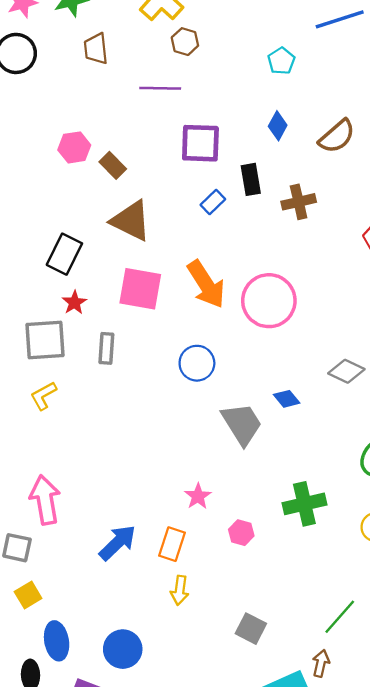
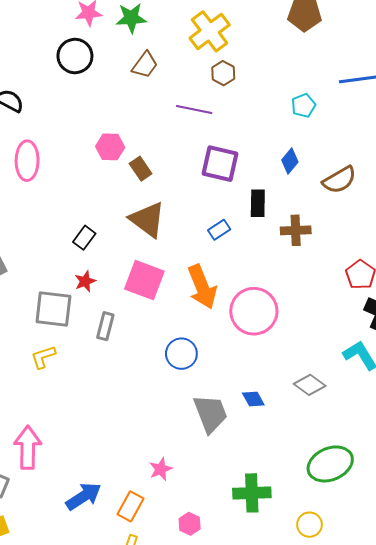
brown trapezoid: (96, 49) -> (145, 65), turned -148
blue rectangle: (213, 202) -> (219, 230), moved
black rectangle: (64, 254) -> (84, 238), size x0.7
pink hexagon: (241, 533) -> (190, 524), moved

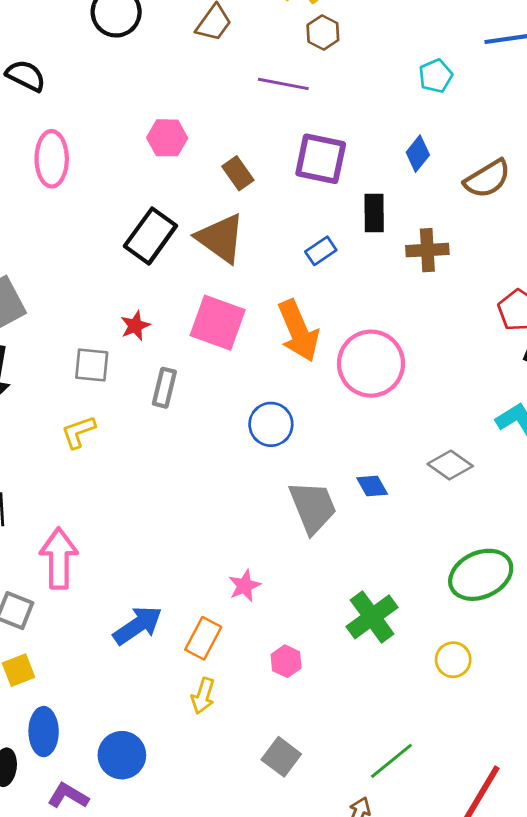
brown rectangle: (141, 169) -> (238, 173), moved
black rectangle: (84, 238) -> (150, 236), moved, size x1.6
gray square: (53, 309) -> (92, 365), size x0.7
green cross: (252, 493) -> (372, 617), turned -33

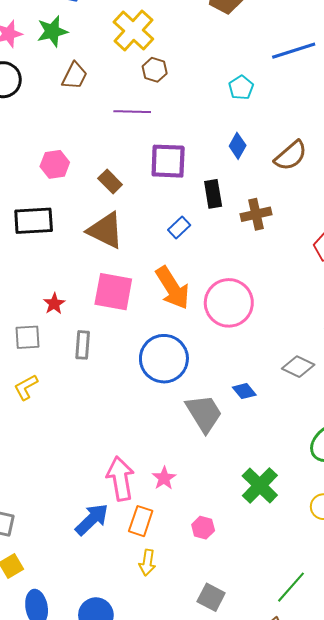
black rectangle: (150, 236) -> (34, 221), moved, turned 60
blue circle: (271, 424) -> (164, 359), size x1.5
pink arrow: (59, 558) -> (120, 479), moved

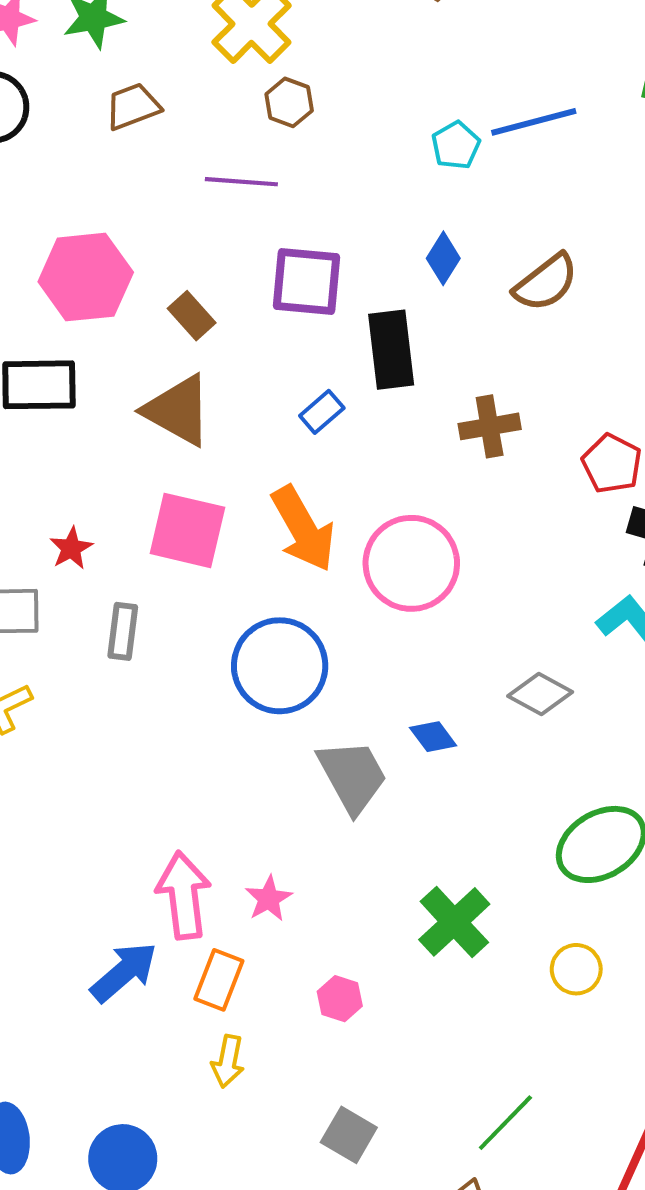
blue line: (294, 51) -> (534, 122), moved
brown trapezoid: (75, 76) -> (133, 107), turned -140
pink hexagon: (55, 164) -> (86, 277), size x1.6
black rectangle: (213, 194) -> (391, 350), size x1.4
brown cross: (256, 214) -> (490, 426), moved

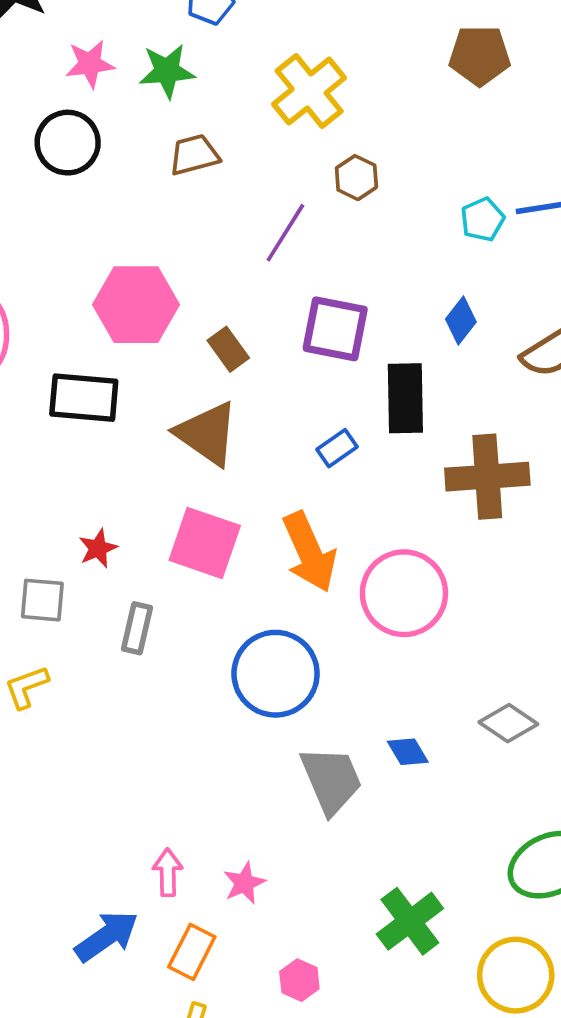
brown hexagon: (289, 102) -> (356, 178), moved
purple line: (241, 182) -> (285, 233), turned -68
brown cross: (490, 426) -> (487, 477), size x1.5
pink arrow: (184, 895) -> (168, 872), size x0.6
yellow circle: (576, 969) -> (516, 975), size x1.6

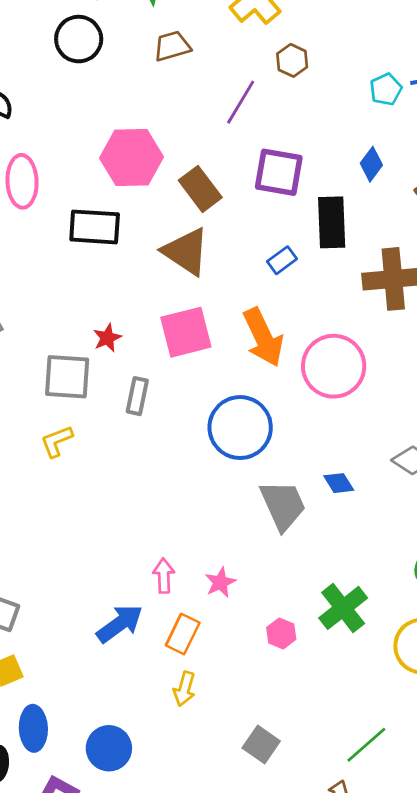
brown rectangle: (228, 349) -> (200, 189), size x1.4
pink square: (205, 543) -> (186, 332), turned -32
gray square: (42, 600) -> (67, 377), size x1.4
pink hexagon: (299, 980) -> (281, 633), moved

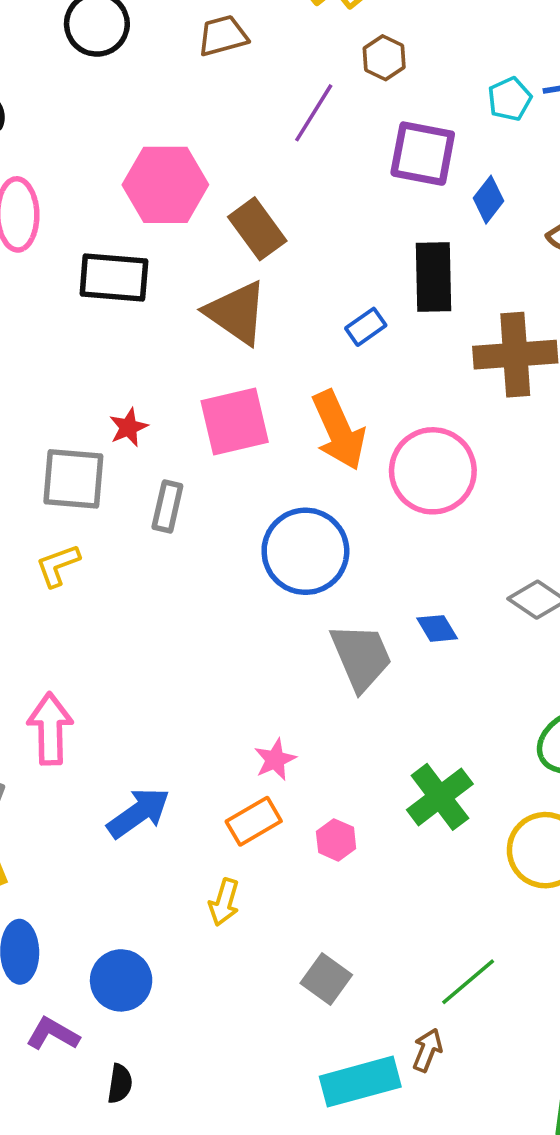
purple square: (279, 172) -> (423, 154), moved
pink arrow: (164, 576) -> (50, 729), moved, size x1.5
pink hexagon: (281, 633) -> (336, 840), moved
orange rectangle: (183, 634) -> (254, 821), moved, turned 33

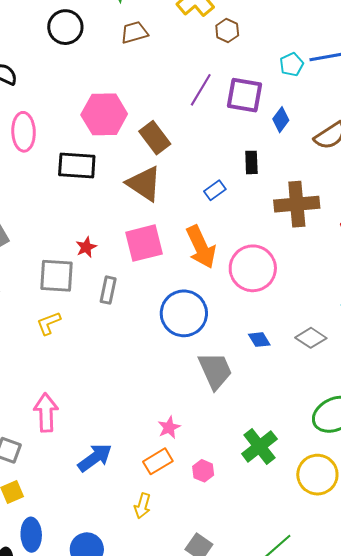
brown hexagon: (384, 58) -> (227, 31), moved
purple line: (314, 113) -> (201, 90), moved
black rectangle: (434, 277) -> (251, 162), size x0.6
blue diamond: (437, 628) -> (259, 340), moved

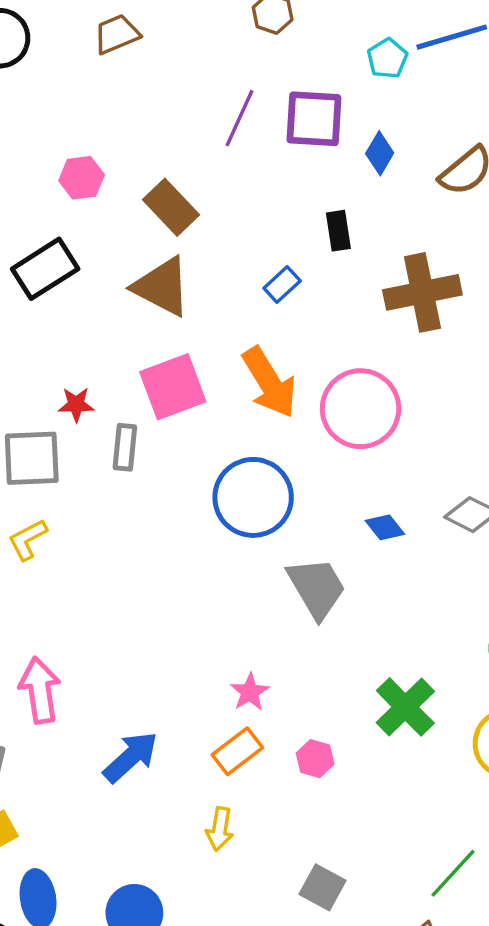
pink hexagon: (104, 114) -> (82, 178), size x0.6
black rectangle: (77, 165) -> (45, 269), turned -30
red star: (86, 247) -> (76, 404), turned 30
gray rectangle: (108, 290) -> (125, 447), moved

